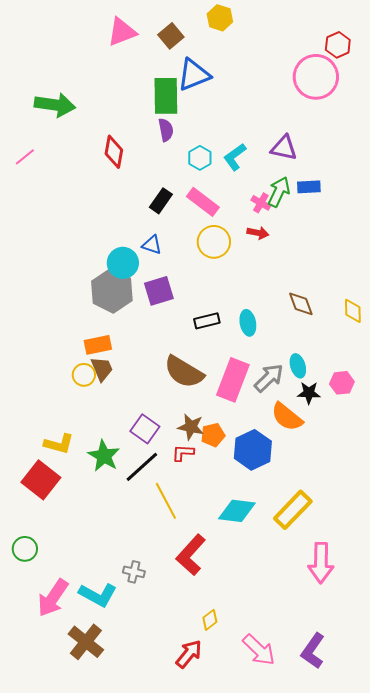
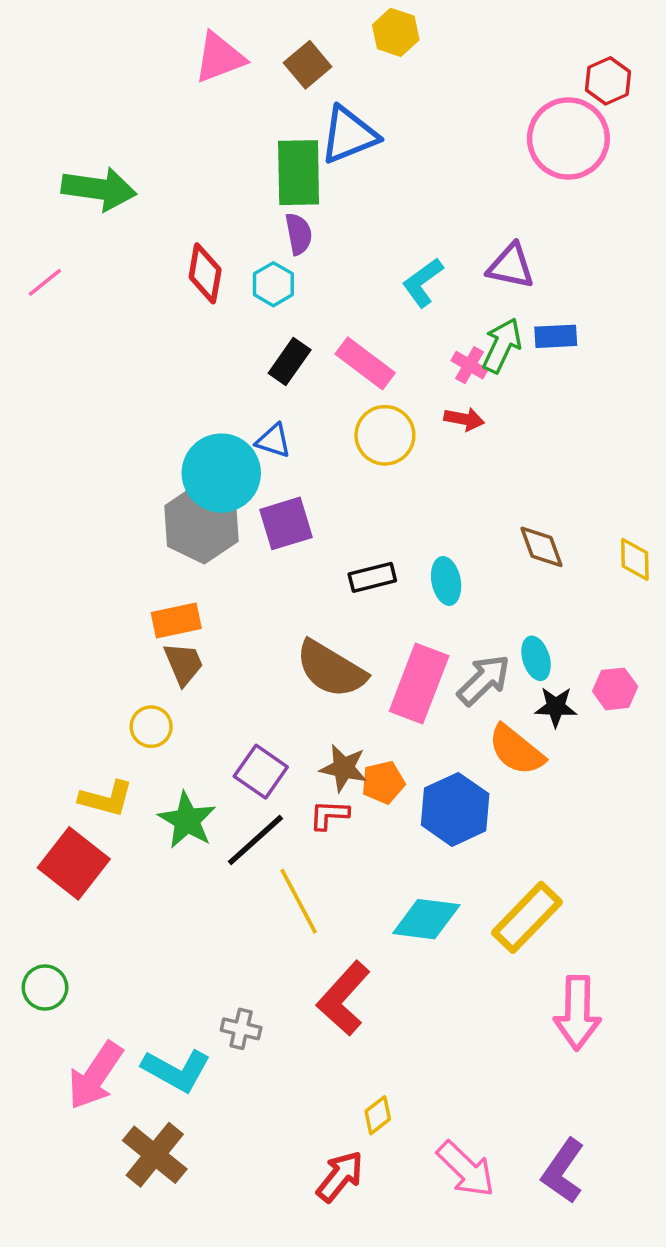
cyan hexagon: (200, 158) -> (273, 284), moved
cyan circle: (123, 263) -> (221, 473), size x1.4
yellow circle: (84, 375) -> (151, 727), moved

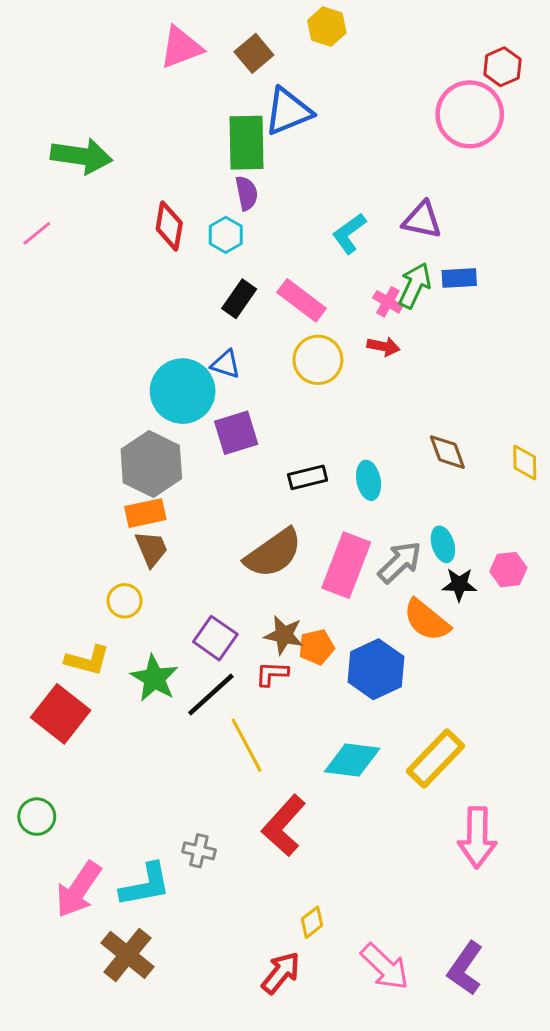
gray hexagon: (201, 523) -> (151, 464), moved
brown semicircle: (331, 669) -> (273, 553), turned -66
cyan L-shape: (176, 1070) -> (145, 885), turned -40

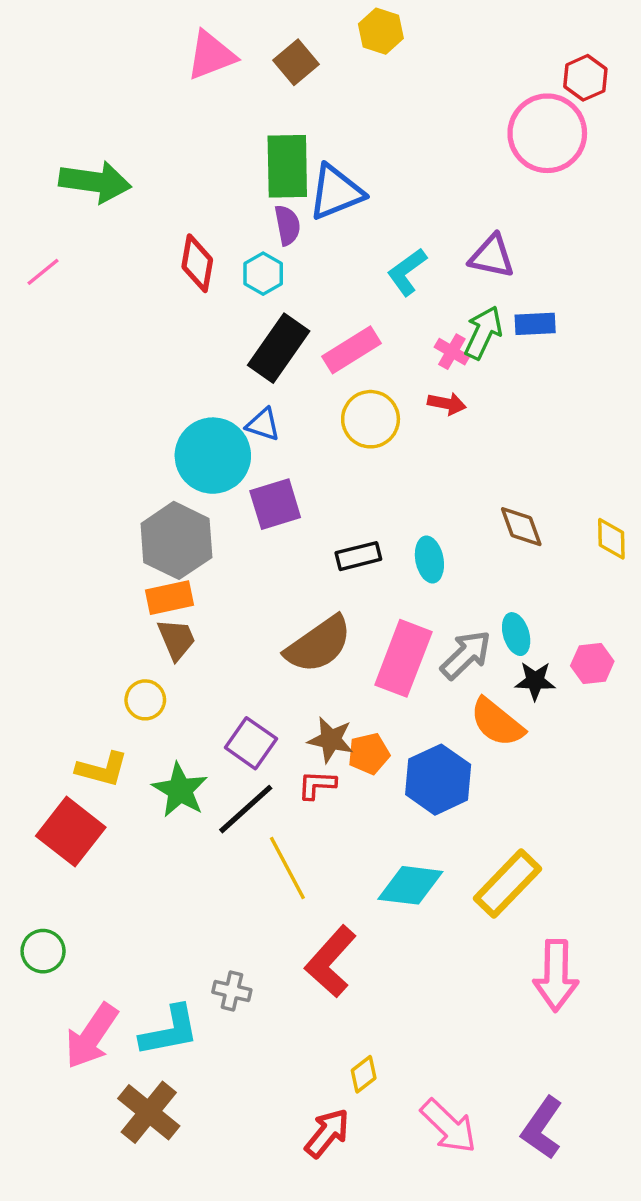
blue triangle: (288, 111) -> (336, 192), moved
black rectangle: (239, 299) -> (279, 348), size x1.5
pink rectangle: (302, 300) -> (351, 350), turned -69

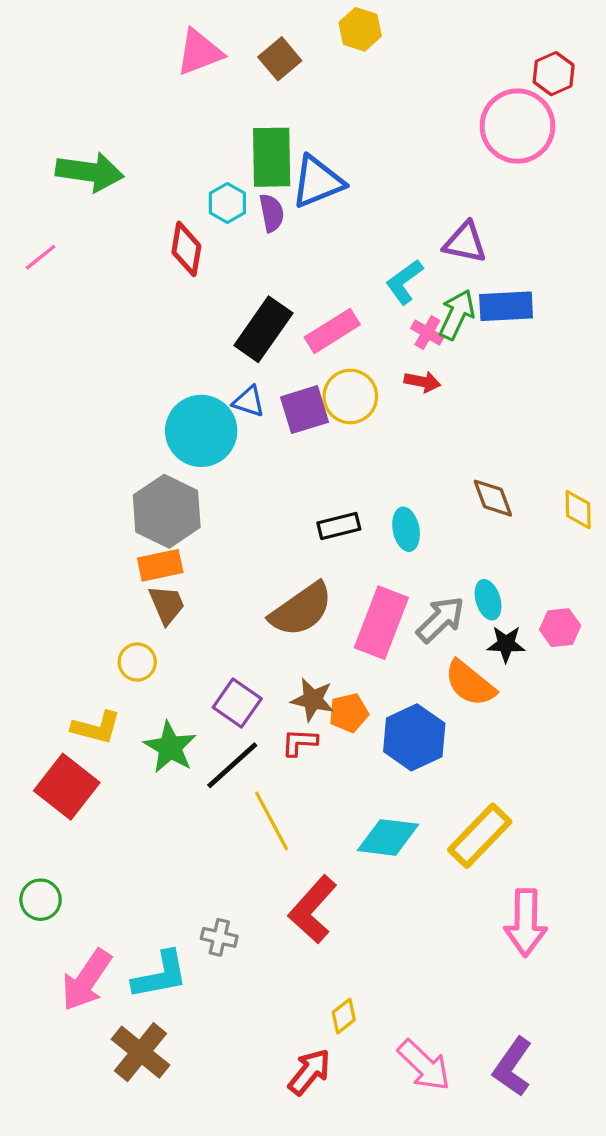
cyan L-shape: (407, 272) -> (404, 282), moved
cyan hexagon: (263, 274) -> (227, 203), moved
blue rectangle: (535, 324) -> (506, 306), size x1.4
purple square: (275, 504) -> (304, 410), moved

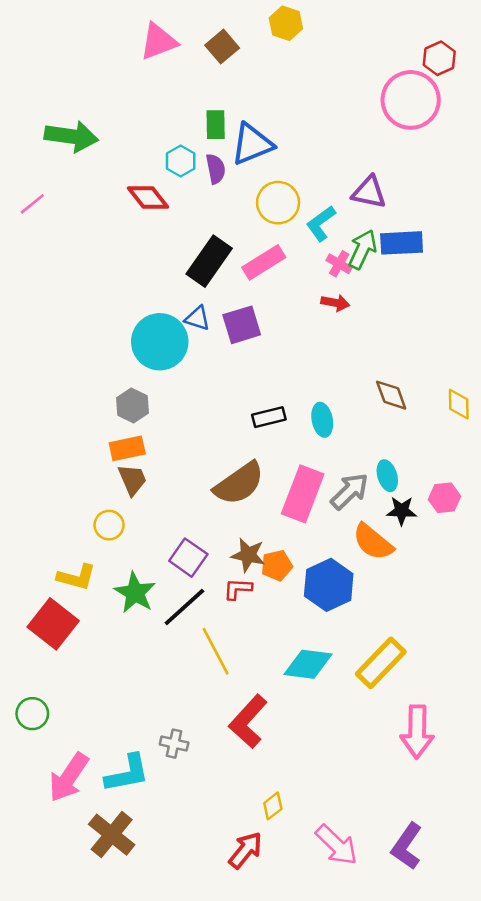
green rectangle: (272, 157) -> (216, 125), size x0.6
red diamond: (186, 249) -> (148, 197), turned -48
yellow circle: (350, 396) -> (278, 203), moved
gray hexagon: (167, 511) -> (132, 405), size x0.6

